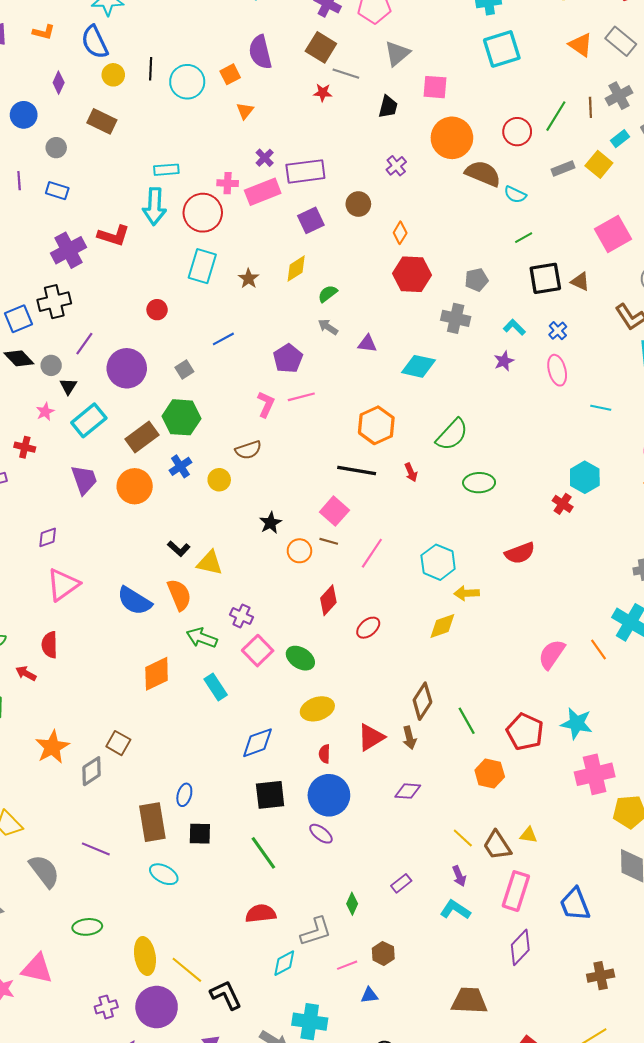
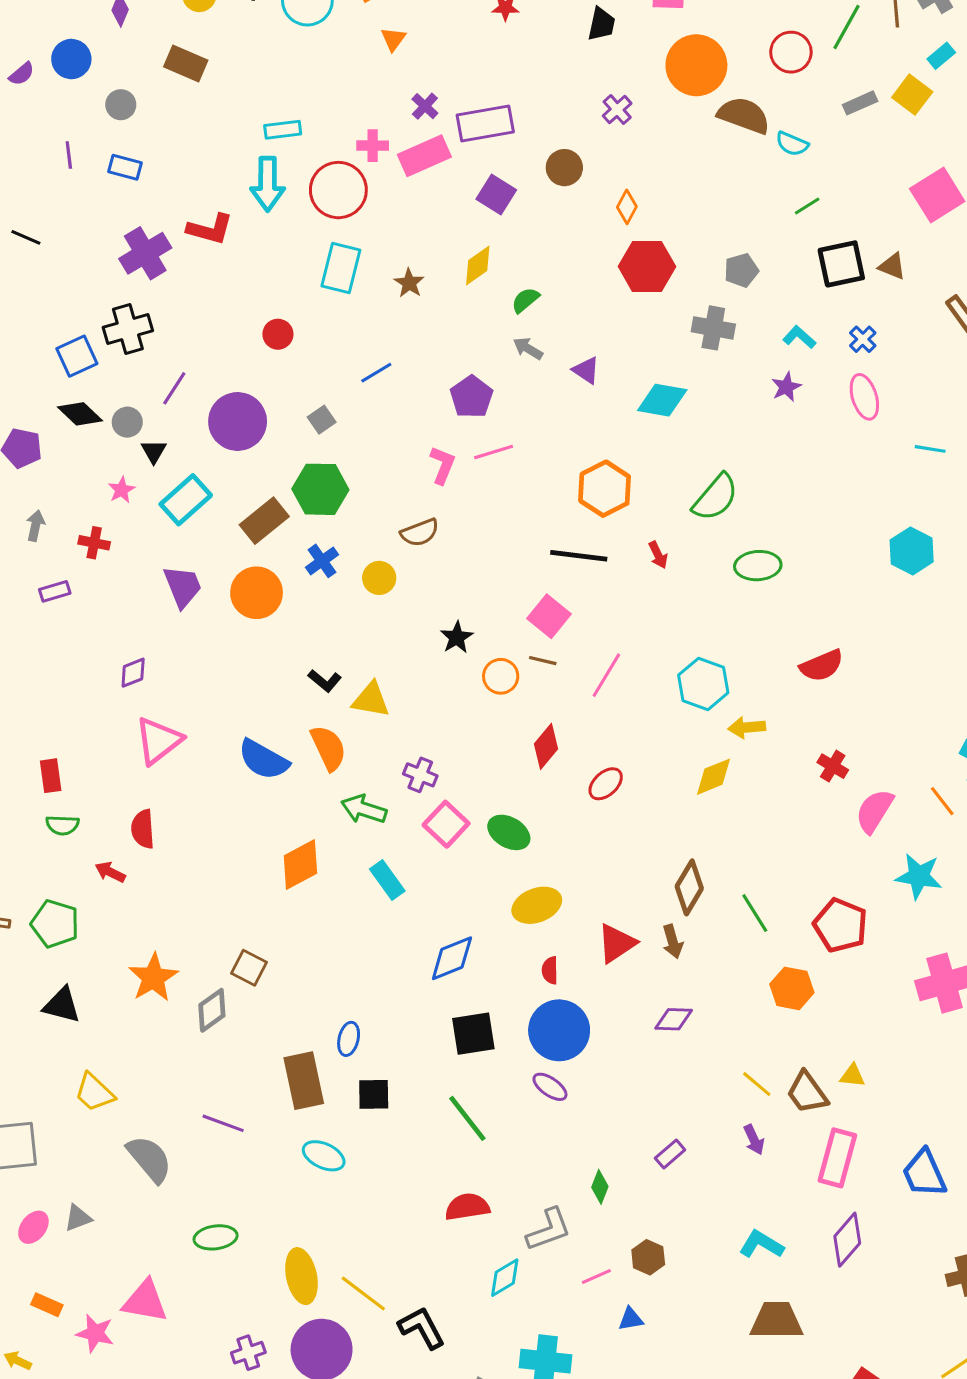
purple square: (311, 220) -> (496, 194), turned -30
purple triangle: (367, 344) -> (586, 370), turned 30
red cross: (563, 504) -> (833, 766), moved
cyan star: (577, 723) -> (919, 876), moved
cyan L-shape: (455, 910) -> (761, 1244), moved

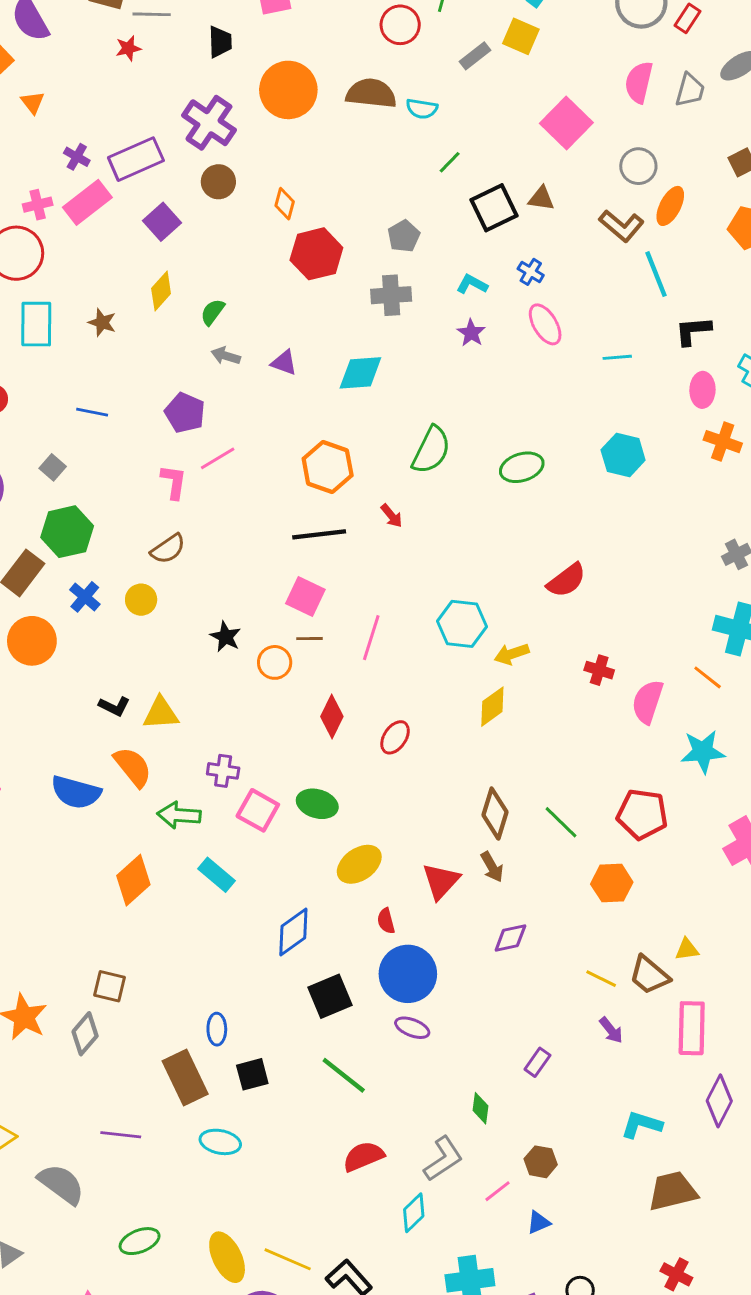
orange circle: (696, 65) -> (288, 90), moved
purple cross: (617, 110) -> (209, 123), moved, size x1.8
purple square: (496, 194) -> (162, 222), turned 30
blue line: (376, 373) -> (92, 412), turned 56
green ellipse: (758, 566) -> (522, 467), moved

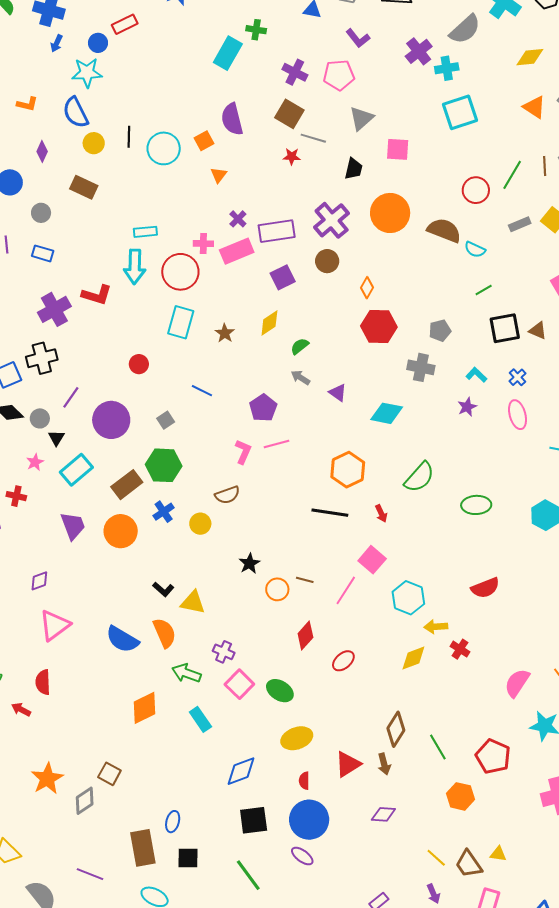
pink square: (305, 597) -> (372, 560), moved
red cross: (599, 670) -> (460, 649), moved

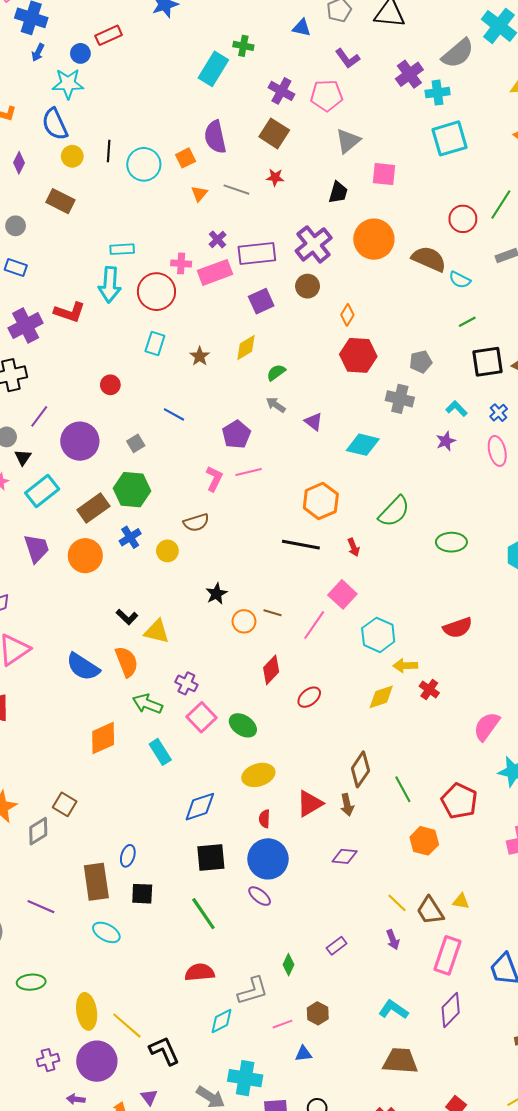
gray line: (313, 138) -> (236, 190), moved
cyan rectangle: (181, 322) -> (155, 343), size x0.7

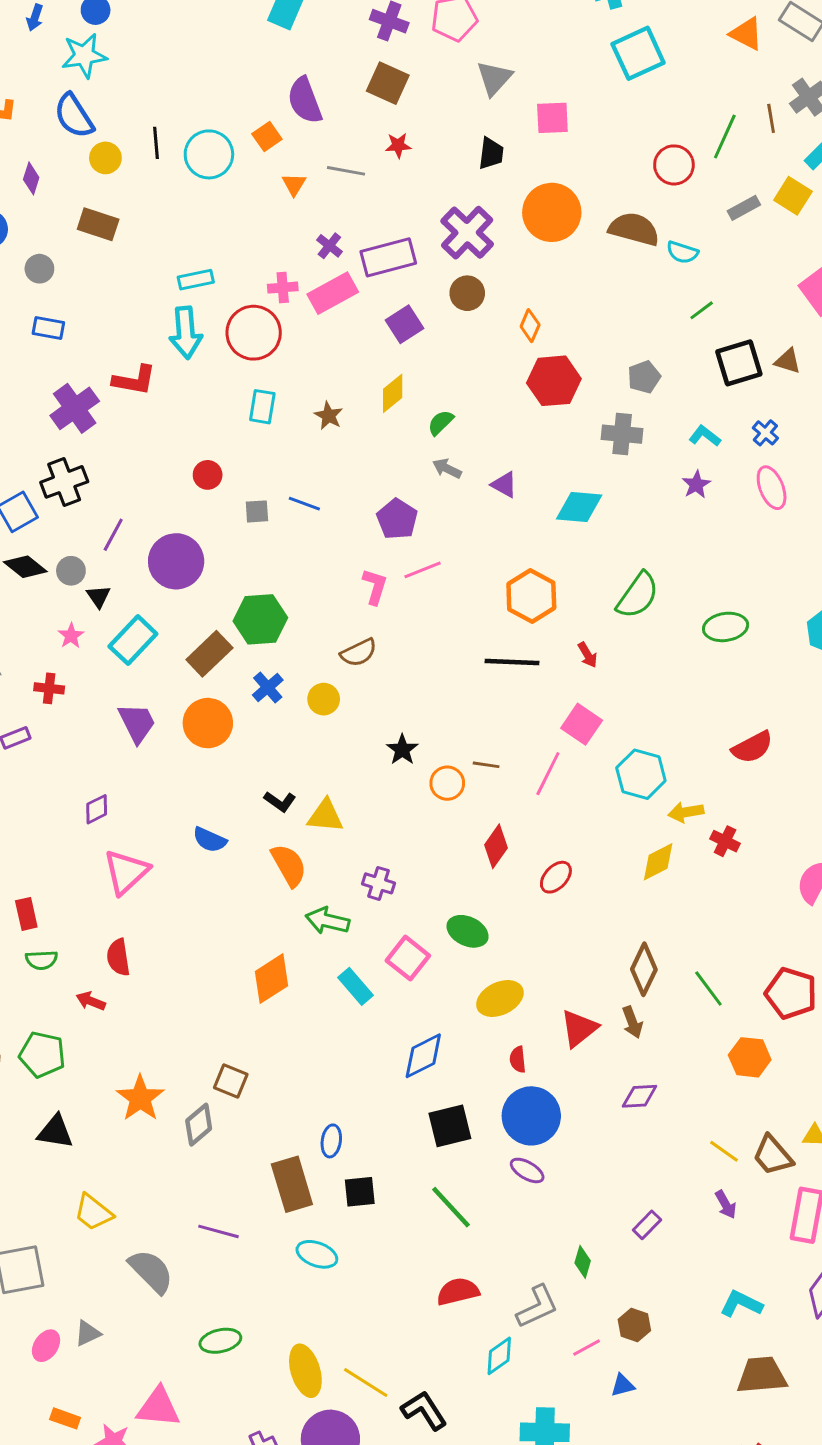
gray square: (136, 443) -> (257, 511), moved, turned 36
blue semicircle: (83, 667) -> (210, 840), moved, size x0.7
pink square: (202, 717) -> (408, 958), moved

